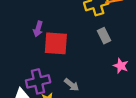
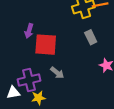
gray arrow: (72, 85) -> (57, 73), moved

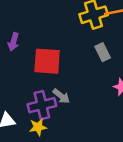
purple arrow: (29, 31) -> (13, 42), moved
purple cross: (29, 80) -> (42, 105), moved

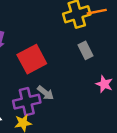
red square: (47, 61) -> (32, 59), turned -32

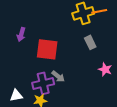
red square: (32, 59) -> (47, 49), turned 35

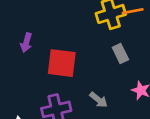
gray arrow: (58, 76) -> (99, 100), moved

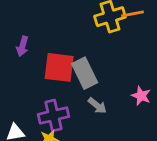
gray rectangle: (120, 53) -> (85, 73), moved, size x1.5

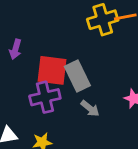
purple cross: (53, 115) -> (45, 97), moved

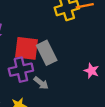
gray arrow: (90, 108) -> (41, 83), moved

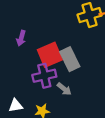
red square: (27, 48) -> (50, 55), turned -30

